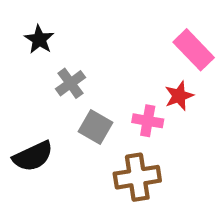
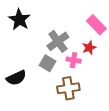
black star: (39, 39) -> (19, 20), size x1.5
gray cross: (70, 83) -> (58, 41), moved, size x1.5

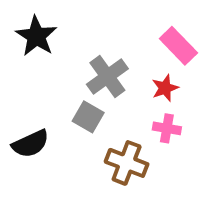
pink cross: (74, 60) -> (167, 128), moved
brown cross: (68, 88) -> (127, 163), turned 30

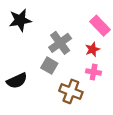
black star: (36, 36) -> (20, 20), turned 30

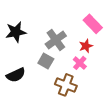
black star: (20, 20) -> (16, 32), moved
pink cross: (94, 72) -> (80, 63), moved, turned 32

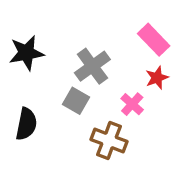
red star: (86, 46) -> (157, 78), moved
black semicircle: (16, 75) -> (26, 124), turned -54

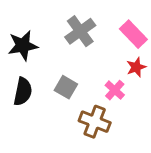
gray cross: (92, 66) -> (80, 31), moved
black semicircle: (26, 124) -> (23, 92), moved

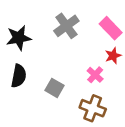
gray square: (66, 87) -> (55, 88), moved
brown cross: (95, 122) -> (93, 108), moved

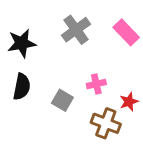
red star: (113, 56) -> (129, 102), moved
pink cross: (95, 75) -> (96, 84), moved, turned 35

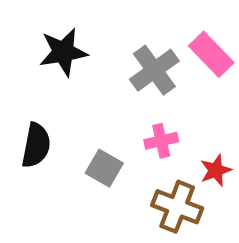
gray cross: (76, 30) -> (154, 70), moved
black star: (22, 43) -> (63, 52), moved

